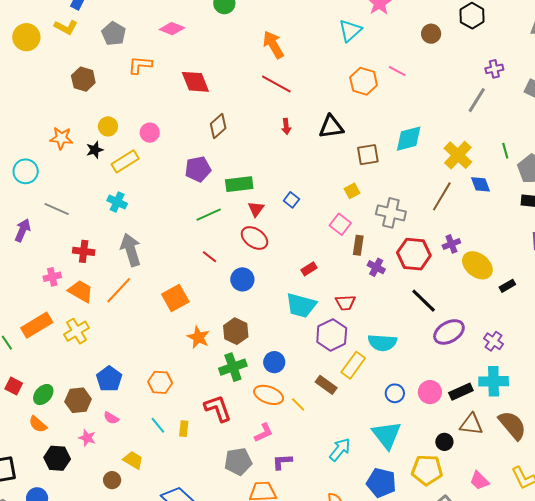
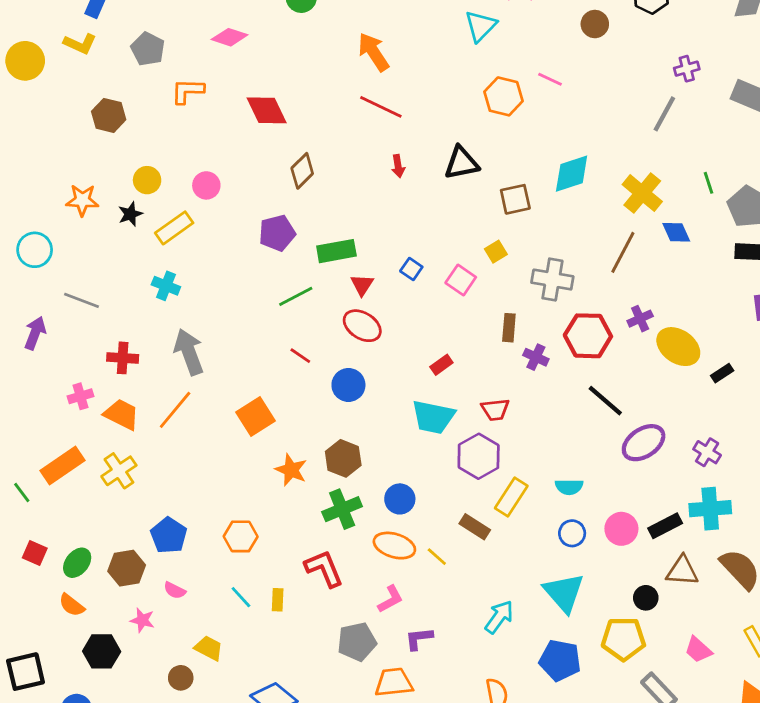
pink square: (340, 224) -> (461, 280), moved
cyan semicircle: (382, 343) -> (569, 487), moved, size x0.7

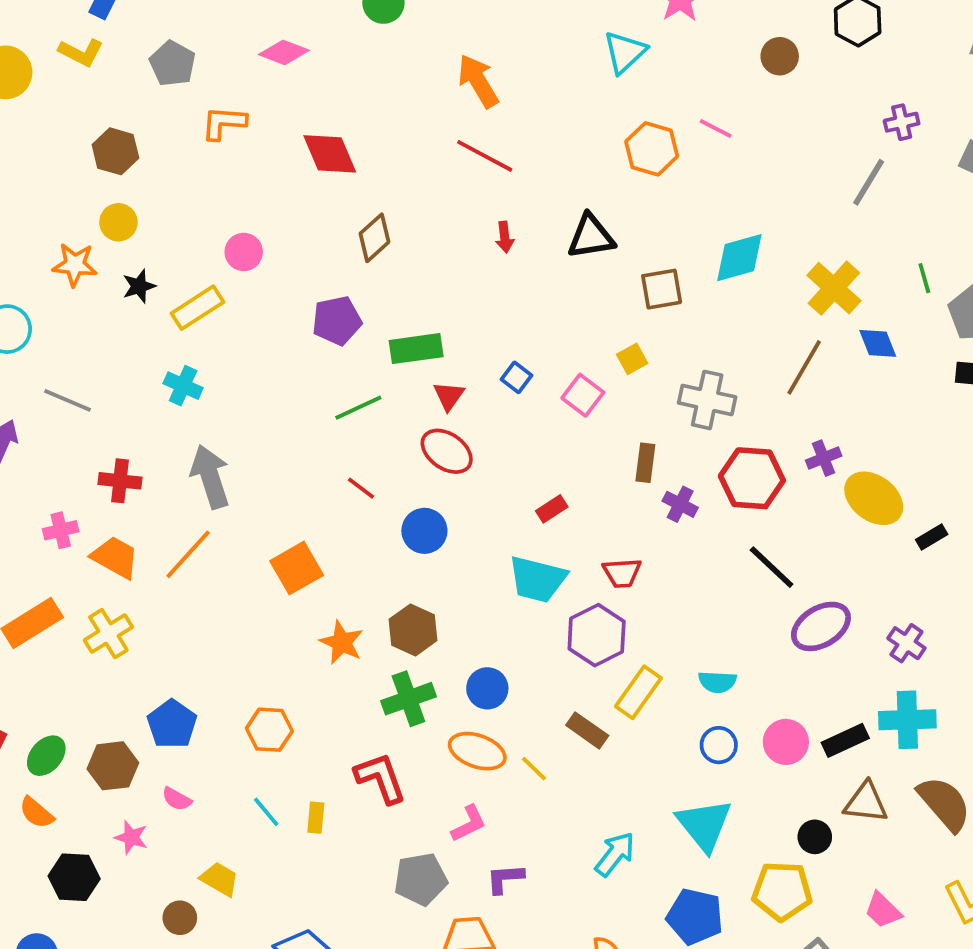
yellow circle: (147, 180) -> (118, 222), moved

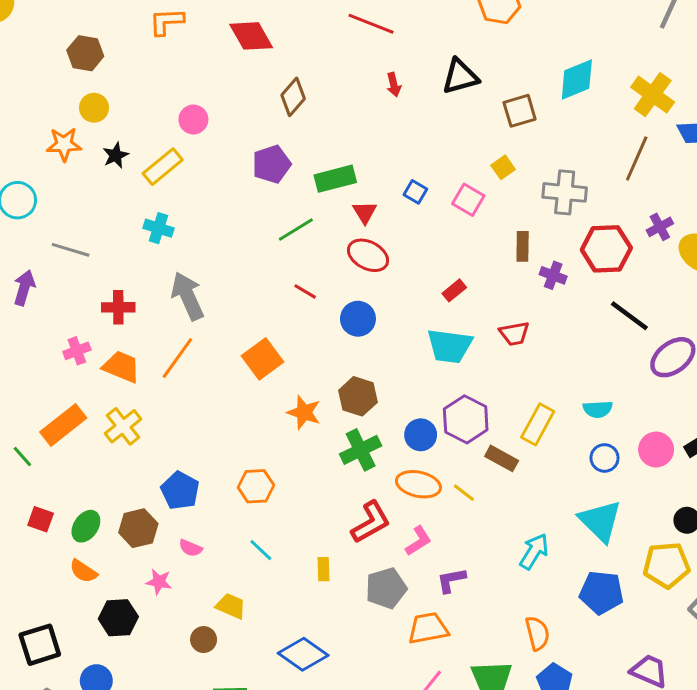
purple hexagon: (597, 635) -> (466, 419), moved
red L-shape: (380, 778) -> (371, 522), moved, turned 87
yellow rectangle: (316, 818) -> (324, 569), moved

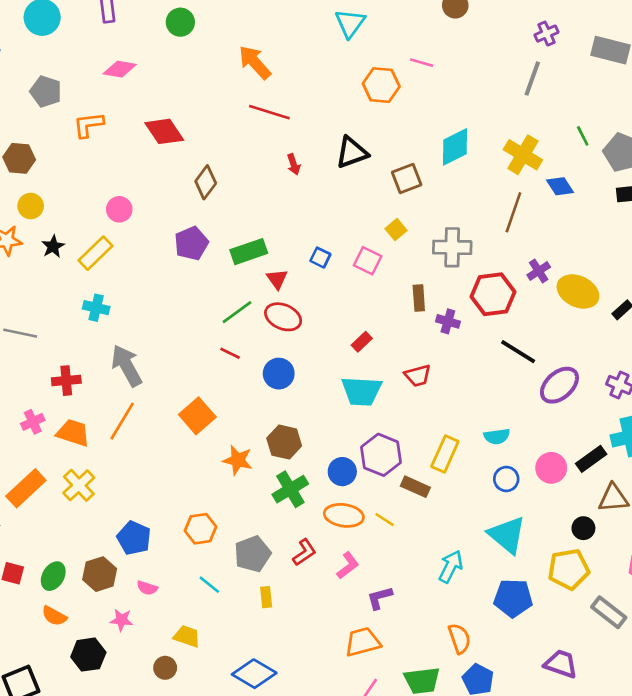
green line: (296, 229) -> (237, 312), moved
red L-shape: (371, 522) -> (304, 552), size x0.7
gray pentagon: (386, 588) -> (253, 554), moved

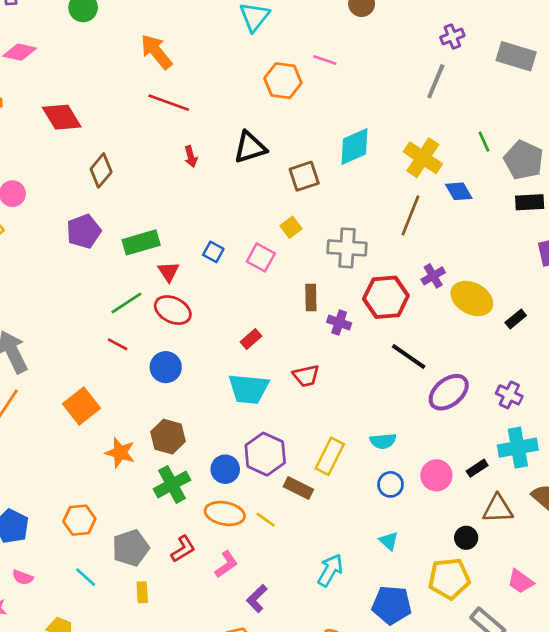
black rectangle: (591, 459) -> (477, 468), size x0.7
cyan triangle: (507, 535) -> (389, 541), size x0.5
purple L-shape: (380, 598) -> (257, 598), turned -32

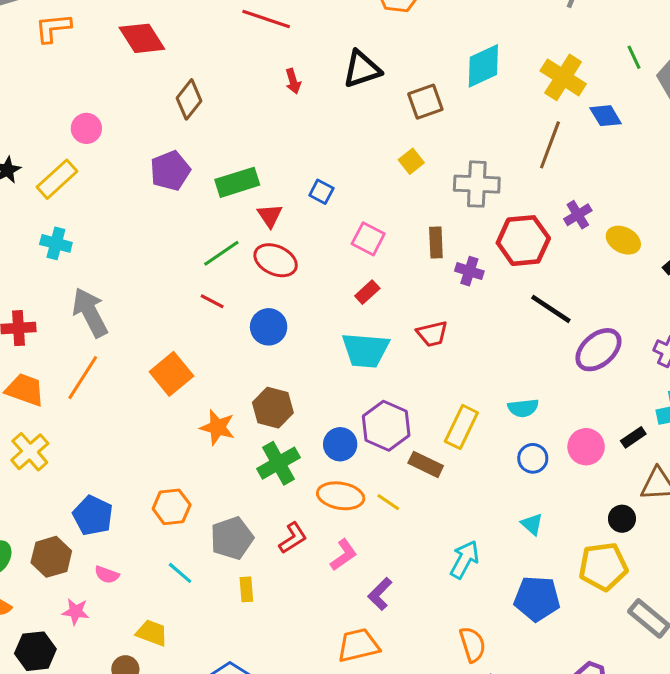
pink square: (261, 257) -> (368, 239), moved
yellow ellipse: (472, 298) -> (623, 240), size x0.7

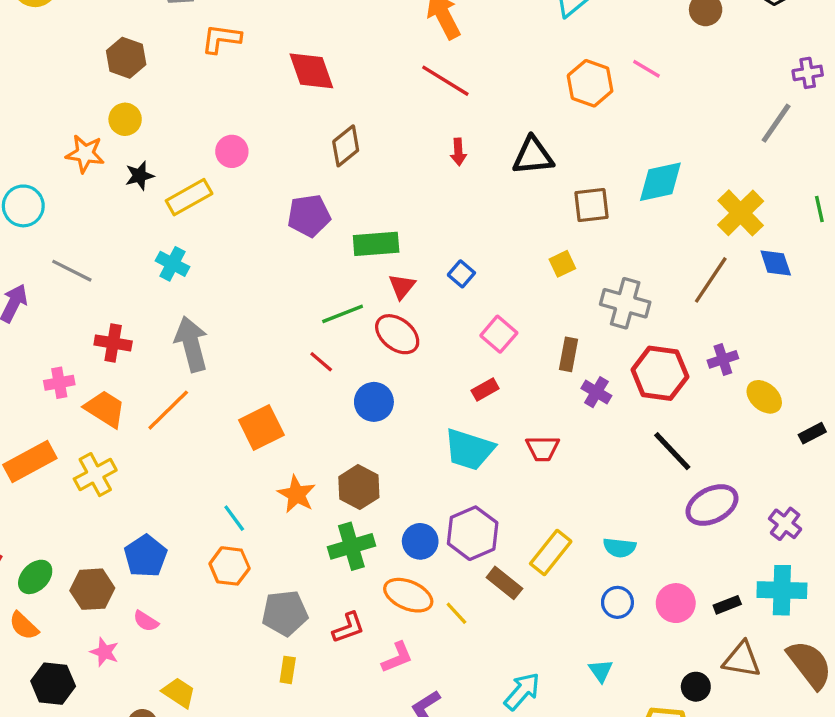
cyan line: (180, 573) -> (234, 518), moved

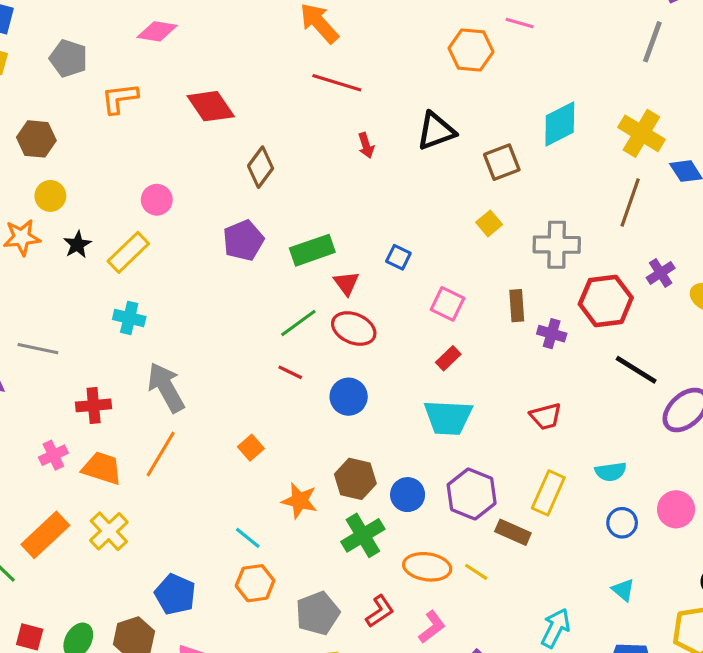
orange square: (261, 428) -> (251, 448), size x0.6
red trapezoid: (543, 448) -> (546, 416), moved
blue circle: (420, 541) -> (408, 495), moved

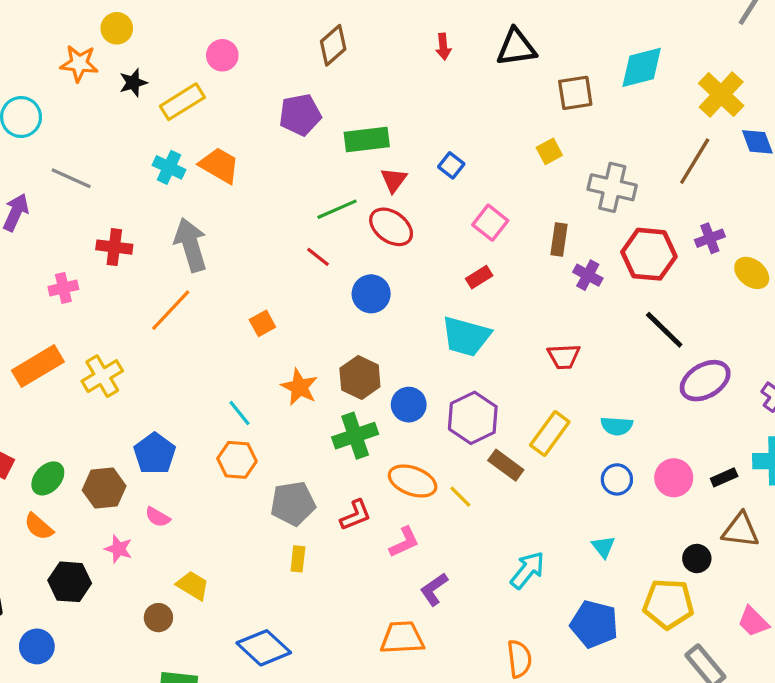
orange trapezoid: (102, 468) -> (219, 165), moved

